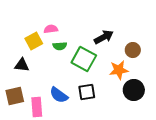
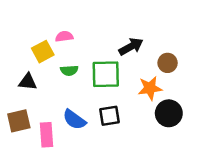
green semicircle: (60, 46) -> (69, 70), moved
green square: (84, 59) -> (106, 74), turned -30

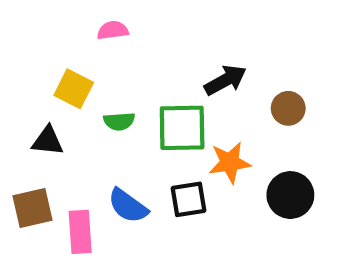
pink semicircle: (64, 36) -> (113, 30), moved
yellow square: (43, 52) -> (74, 89), turned -35
orange star: (150, 88) -> (230, 163), moved

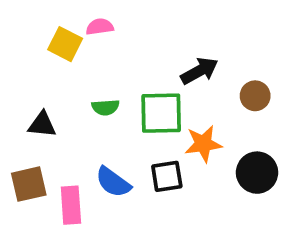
yellow square: (74, 89) -> (65, 44), moved

